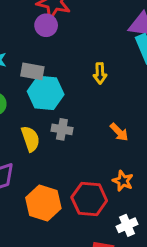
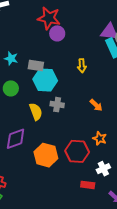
purple circle: (46, 25) -> (57, 33), moved

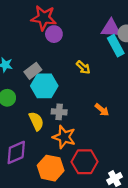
gray rectangle: (36, 66) -> (33, 71), turned -42
yellow arrow: (82, 66) -> (83, 67), turned -40
orange star: (100, 138) -> (64, 137), moved, size x1.5

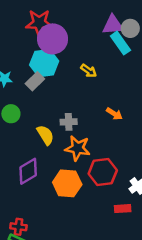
purple circle: (54, 34) -> (53, 39), size x1.6
cyan hexagon: (44, 86) -> (44, 63), moved

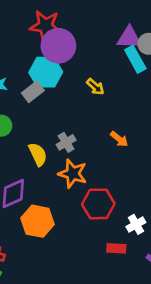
gray cross: (69, 122) -> (66, 142), turned -35
orange hexagon: (67, 183) -> (38, 221), moved

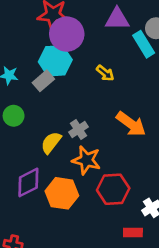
purple triangle: (129, 38) -> (117, 19), moved
orange arrow: (119, 139) -> (131, 124), size x1.6
yellow semicircle: (38, 154) -> (51, 143), turned -115
orange hexagon: (38, 221) -> (62, 193), moved

